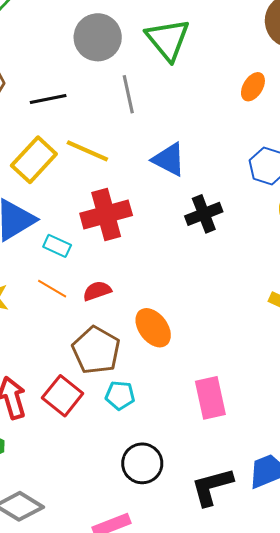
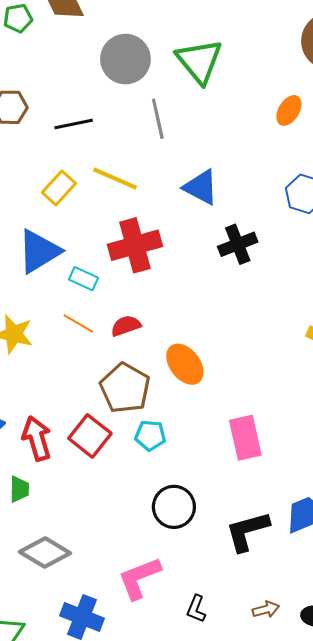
yellow rectangle: (34, 160) -> (59, 188), size x0.7

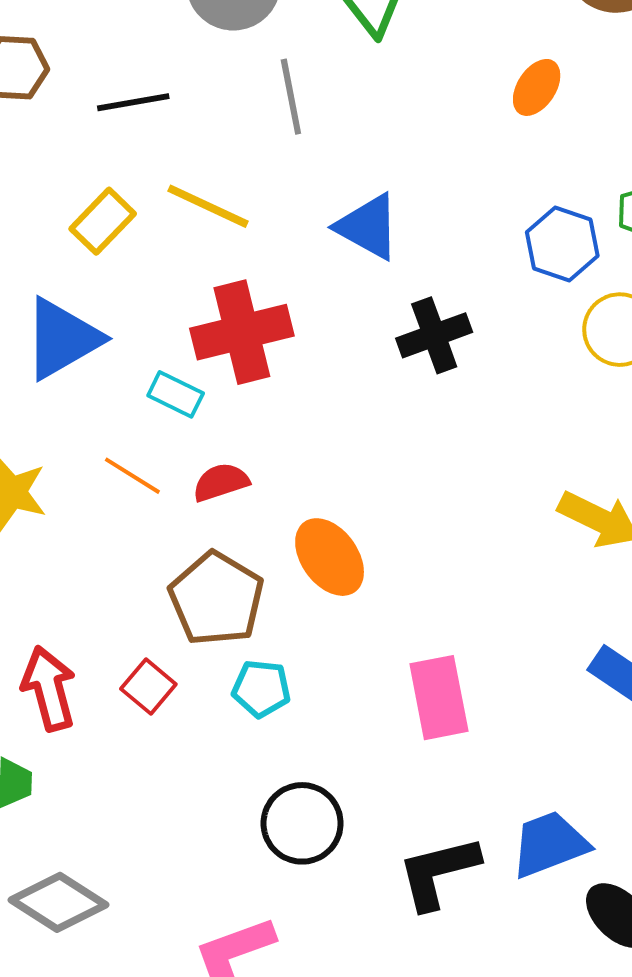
cyan rectangle: (84, 279) -> (176, 394), moved
red square: (90, 436) -> (148, 687), size x0.7

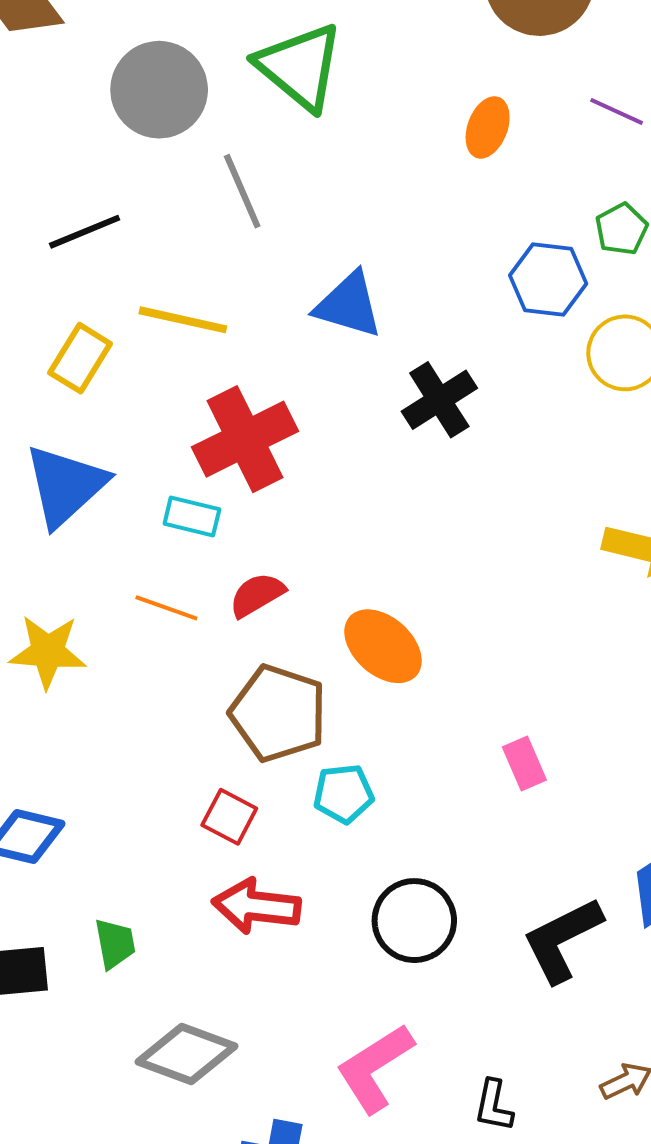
red arrow: (49, 688) -> (257, 906), moved, turned -56
pink rectangle: (439, 698) -> (524, 764), size x0.6

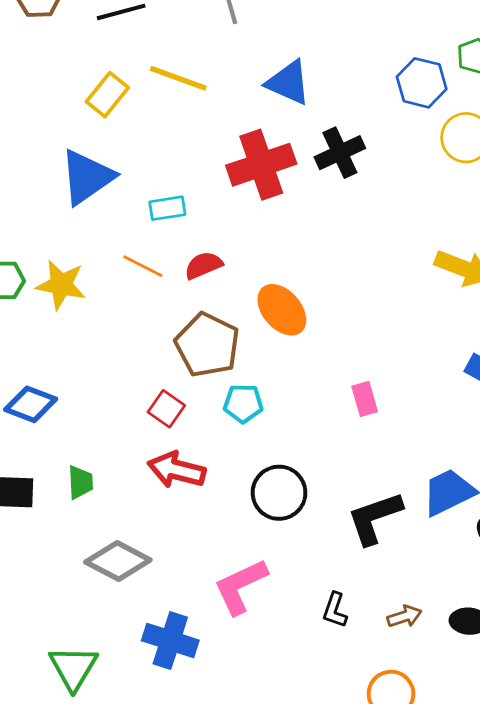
red cross: (245, 439) -> (261, 165), moved
cyan rectangle: (192, 516) -> (167, 208), turned -30
black L-shape: (494, 1106) -> (335, 610), moved

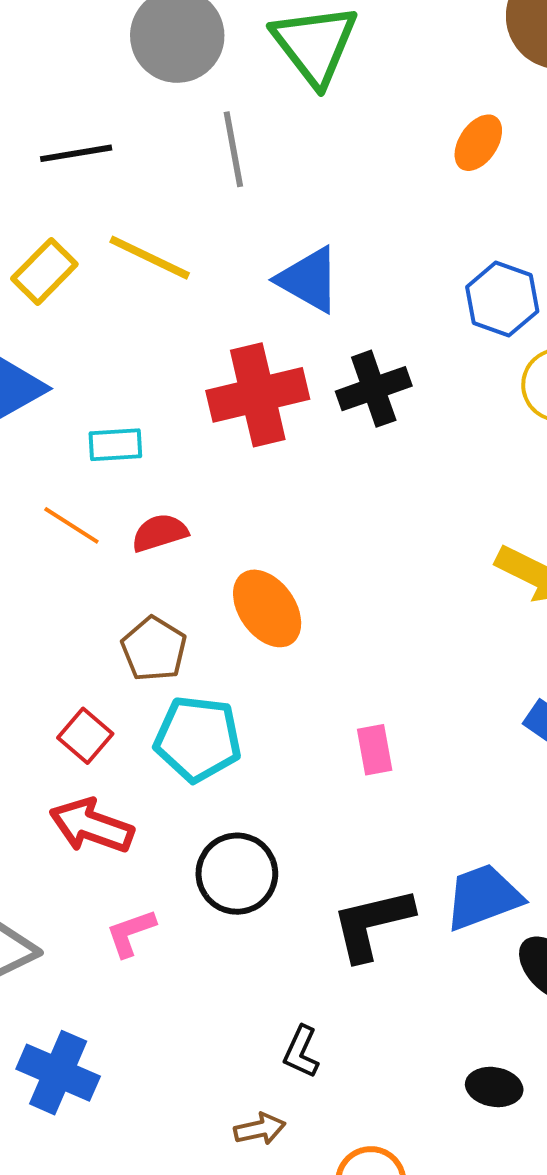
brown pentagon: (207, 345) -> (154, 649), size x0.7
cyan pentagon: (243, 403) -> (198, 739), size x1.5
pink L-shape: (240, 586) -> (131, 933), moved, size x0.6
brown arrow: (404, 616) -> (260, 1129), moved

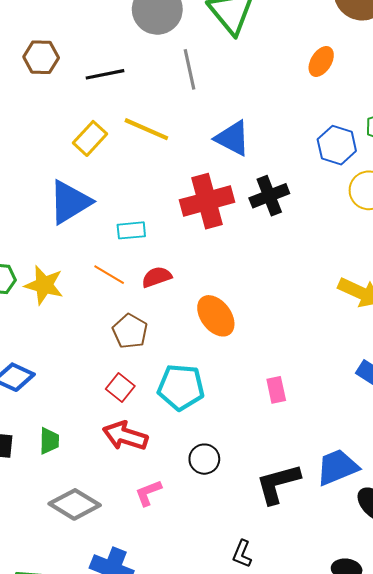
brown pentagon: (154, 649) -> (130, 331), moved
black circle: (237, 874) -> (204, 459), size x0.7

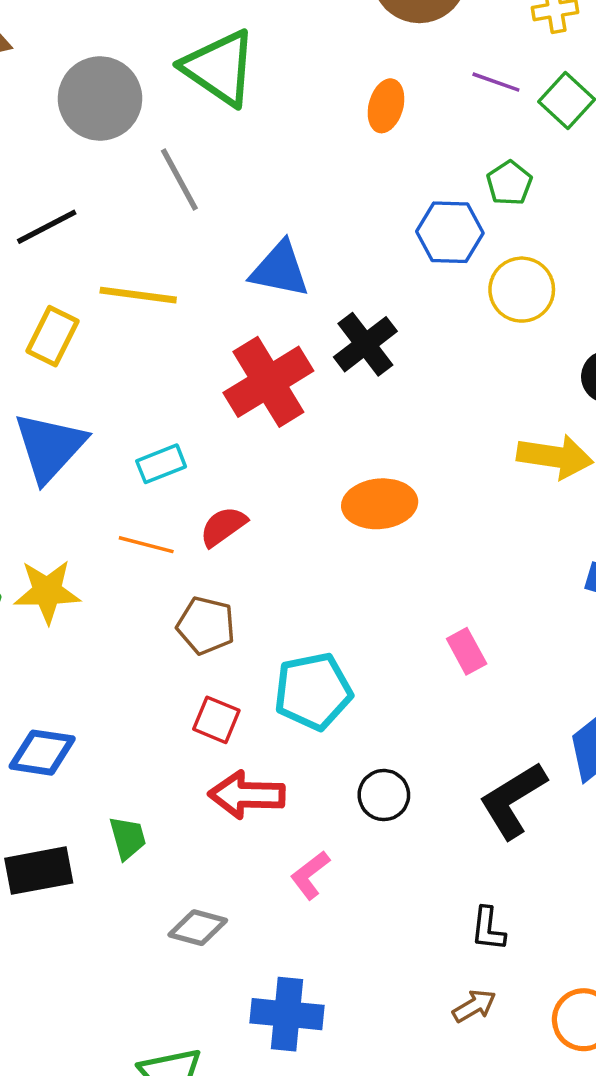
orange ellipse: (216, 316) -> (380, 504), moved, turned -42
gray diamond: (75, 504) -> (198, 928), size x0.7

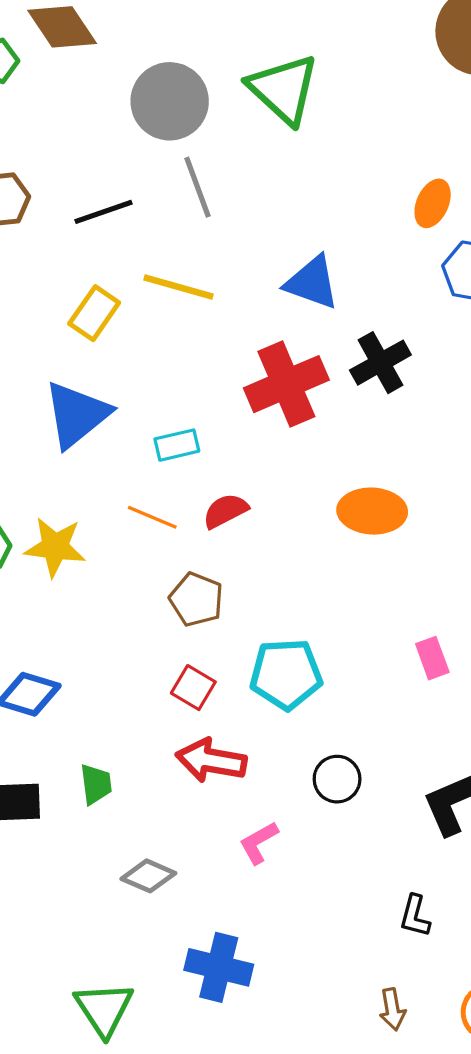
orange ellipse: (386, 106) -> (433, 203), moved
gray line: (179, 180) -> (198, 187), moved
brown arrow: (474, 1006) -> (392, 1009), moved, turned 102

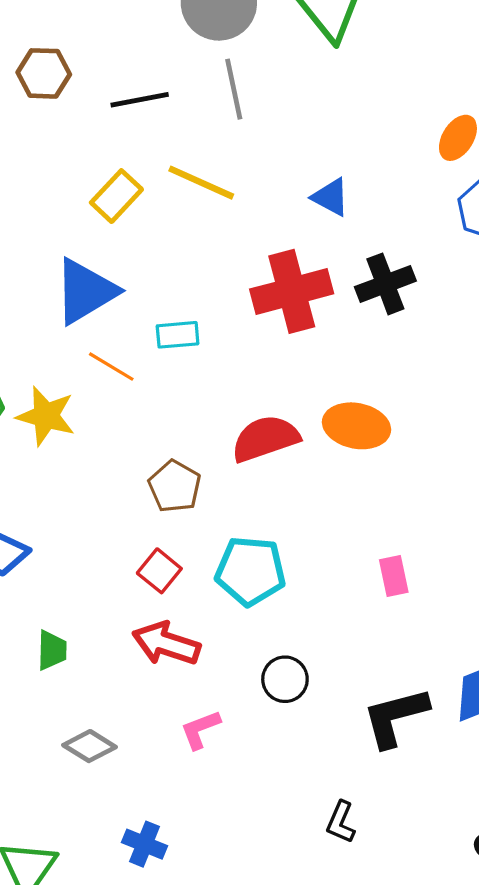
blue triangle: (312, 282) -> (331, 197), size x0.7
red semicircle: (225, 511) -> (265, 438), moved, size x1.5
orange line: (152, 517) -> (111, 367), moved
blue cross: (219, 967) -> (144, 844), size x0.7

